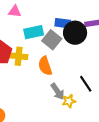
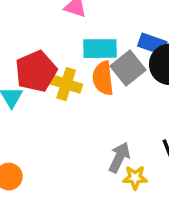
orange semicircle: (45, 66) -> (103, 78), moved
gray arrow: (58, 91) -> (119, 157), turned -132

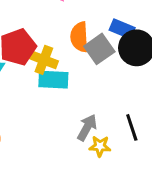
cyan rectangle: (100, 49) -> (53, 80), moved
orange semicircle: (103, 78) -> (79, 37), moved

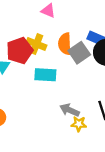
yellow cross: (44, 60) -> (36, 44), moved
gray arrow: (87, 127) -> (70, 110), turned -96

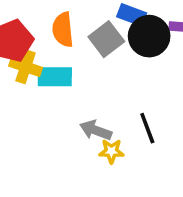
yellow cross: (36, 44) -> (26, 67), moved
orange semicircle: (65, 44) -> (63, 30), moved

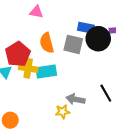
gray square: (106, 39) -> (73, 44), turned -30
yellow star: (111, 151) -> (63, 112), moved

